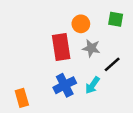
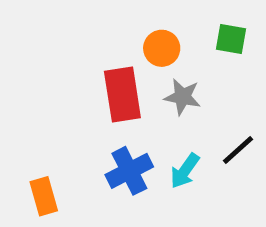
black line: (112, 64) -> (238, 150), moved

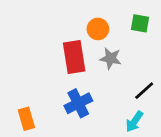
cyan arrow: (185, 171) -> (134, 121), moved

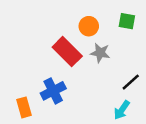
red rectangle: (74, 57) -> (67, 52), turned -36
blue cross: (78, 103) -> (53, 91), moved

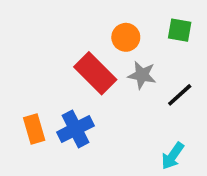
black line: (131, 82) -> (180, 95), moved
orange rectangle: (24, 107) -> (34, 129), moved

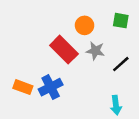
orange rectangle: (34, 129) -> (23, 87), turned -54
cyan arrow: (173, 156) -> (116, 105), turned -42

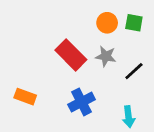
orange circle: (85, 25) -> (107, 23), moved
blue cross: (51, 87) -> (82, 102), moved

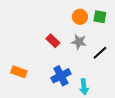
red rectangle: (71, 55) -> (53, 41), size x0.6
cyan arrow: (129, 117) -> (84, 87), moved

